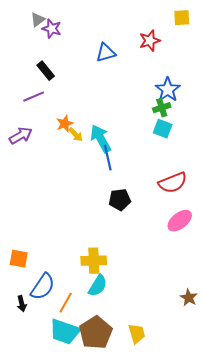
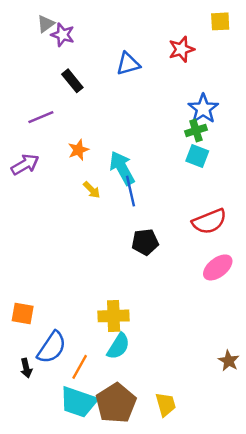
black rectangle: (46, 71) -> (72, 81), moved
yellow arrow: (76, 135) -> (92, 190), moved

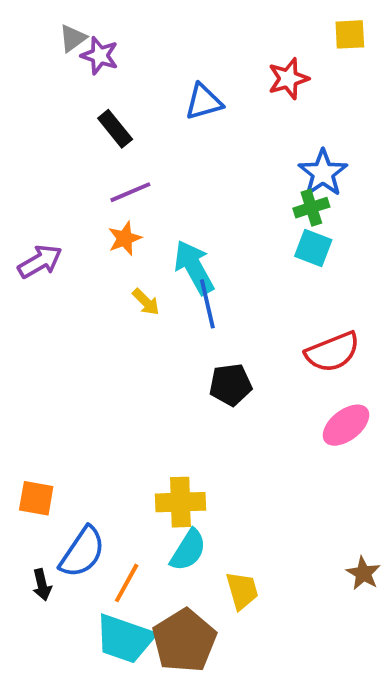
purple line: (41, 117) -> (130, 192), moved
yellow trapezoid: (166, 404) -> (242, 591), moved

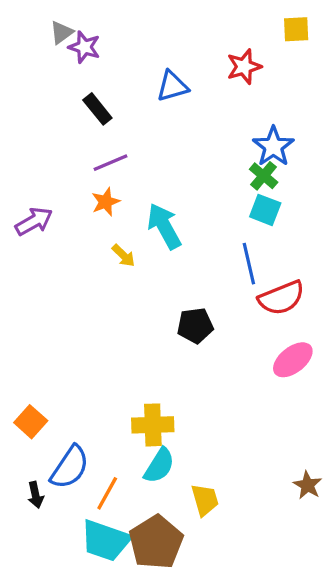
green cross: (311, 208) -> (264, 176), turned -32
blue line: (207, 304) -> (249, 264), moved
orange square: (36, 498) -> (31, 422), turned 32

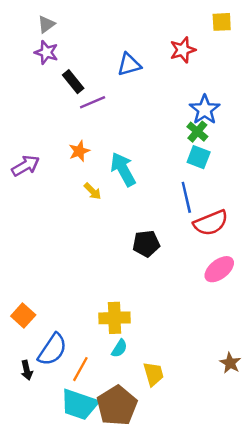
purple star: (84, 47) -> (46, 52), moved
purple line: (110, 163) -> (93, 102), moved
cyan semicircle: (159, 466) -> (119, 348), size x0.7

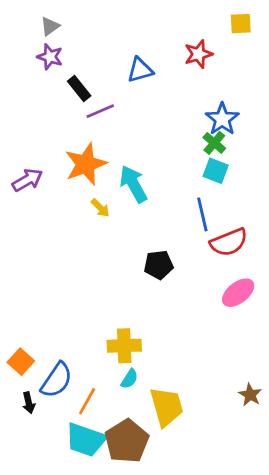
orange star: (79, 151) -> (86, 164), size x1.8
orange square: (23, 315) -> (21, 362), moved
yellow trapezoid: (153, 374) -> (167, 407), size x1.5

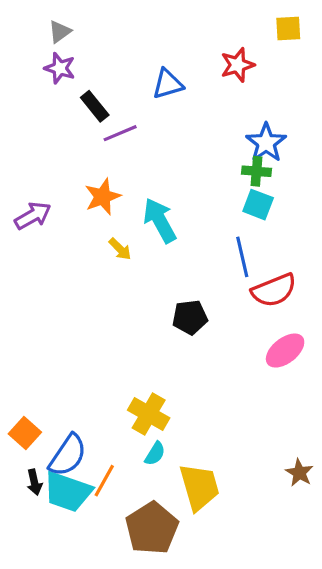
green cross: (214, 143) -> (257, 171), turned -35
orange star: (86, 164) -> (103, 197), size x0.7
yellow cross: (124, 346) -> (149, 414), turned 32
cyan trapezoid: (86, 440) -> (68, 492), moved

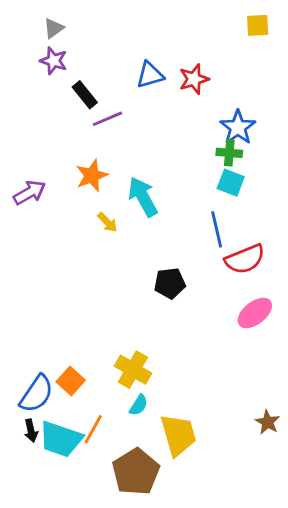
red star: (237, 65) -> (194, 79), moved
orange square: (25, 433) -> (71, 381), moved
blue semicircle: (68, 455) -> (37, 394), moved

